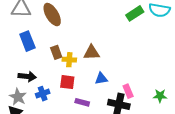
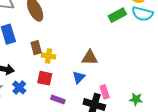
brown triangle: (92, 53) -> (90, 58), moved
blue triangle: (101, 79) -> (79, 77), turned -40
blue cross: (43, 94) -> (19, 88), turned -32

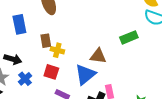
green rectangle: (117, 15) -> (129, 37), moved
blue triangle: (79, 77) -> (85, 74), size x1.6

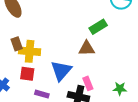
yellow cross: (57, 50) -> (30, 51), size x1.5
brown triangle: (98, 56) -> (87, 48), moved

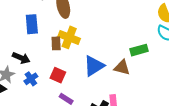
yellow cross: (30, 51) -> (69, 37), moved
blue triangle: (61, 71) -> (94, 66), moved

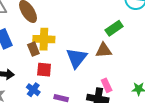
red square: (58, 75) -> (44, 70), moved
blue cross: (31, 79) -> (33, 90), moved

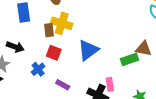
green rectangle: (114, 28) -> (130, 59), moved
brown triangle: (104, 50) -> (144, 49), moved

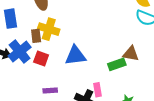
blue triangle: (88, 50) -> (75, 56), turned 30
blue cross: (38, 69) -> (20, 52), moved, size x1.6
purple rectangle: (63, 85) -> (50, 90), turned -32

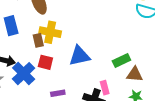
blue cross: (20, 52) -> (24, 74), moved
brown triangle: (131, 54) -> (135, 74), moved

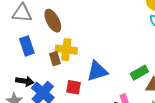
red square: (45, 62) -> (73, 87), moved

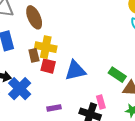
green rectangle: (139, 73) -> (117, 75), turned 60
red square: (73, 87) -> (48, 66), moved

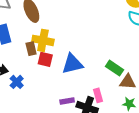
blue cross: (20, 89) -> (17, 82), size x0.6
purple rectangle: (54, 108) -> (67, 101), moved

